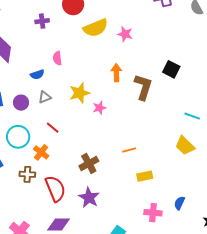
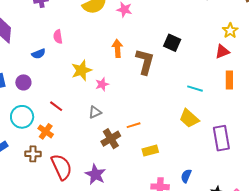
gray triangle: (45, 97) -> (95, 112), moved
brown cross: (89, 164) -> (111, 139), moved

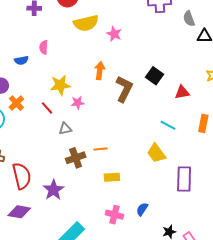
red triangle: (222, 52) -> (182, 92), moved
red line: (56, 106) -> (47, 108), moved
orange cross: (46, 131) -> (16, 103), moved

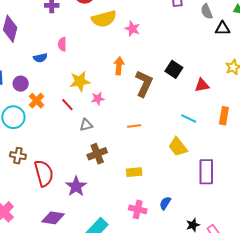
orange line: (100, 149) -> (134, 126), moved
purple diamond: (19, 212) -> (53, 218), moved

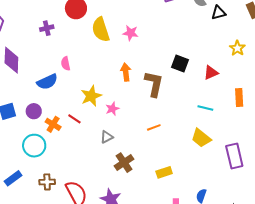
yellow semicircle: (104, 19) -> (101, 30), turned 100
blue semicircle: (40, 58) -> (47, 82), size x1.5
red line: (67, 105) -> (74, 119), moved

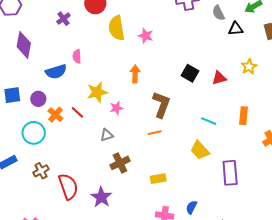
purple cross: (47, 28) -> (63, 19), turned -32
red triangle: (211, 73) -> (219, 78), moved
brown L-shape: (154, 84) -> (161, 105), moved
brown cross: (47, 182) -> (41, 171), turned -35

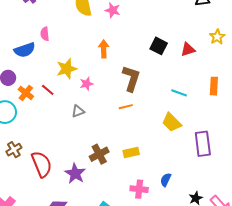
brown cross: (120, 163) -> (99, 154), moved

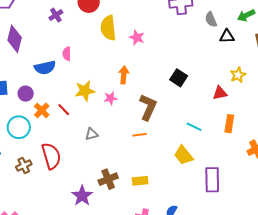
red triangle: (188, 49) -> (220, 93), moved
pink star: (86, 84) -> (110, 98), moved
red semicircle: (42, 164) -> (51, 156), moved

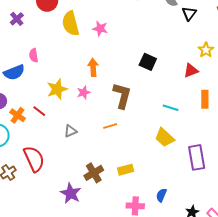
black triangle: (227, 36) -> (189, 13), turned -42
orange line: (140, 135) -> (110, 126), moved

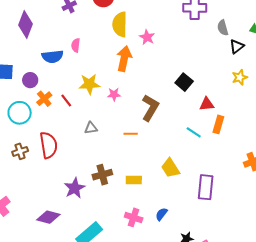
yellow star: (206, 50) -> (240, 77), moved
orange arrow: (93, 67) -> (124, 59), moved, size x1.4
red triangle: (191, 71) -> (207, 104), moved
orange rectangle: (205, 99) -> (218, 124), moved
yellow trapezoid: (165, 138) -> (170, 168), moved

